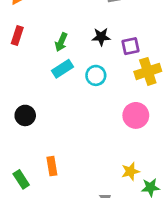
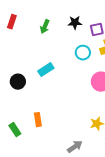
cyan rectangle: (63, 69) -> (46, 70), moved
cyan circle: (96, 75) -> (83, 53), moved

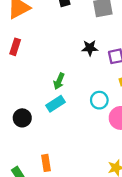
green arrow: (45, 27) -> (59, 81), moved
cyan circle: (83, 53) -> (99, 100), moved

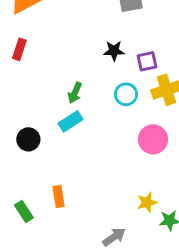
cyan circle: (99, 100) -> (126, 94), moved

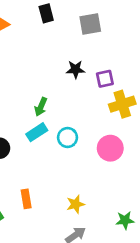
cyan circle: (126, 94) -> (68, 137), moved
yellow star: (147, 202) -> (76, 204), moved

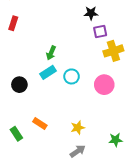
black star: (76, 69) -> (91, 13), moved
orange rectangle: (26, 199) -> (40, 123), turned -48

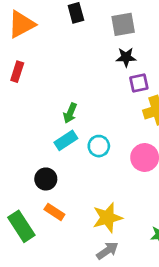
black circle: (19, 85) -> (46, 179), moved
yellow star: (78, 128) -> (107, 218), size x1.5
green rectangle: (16, 134) -> (21, 226), size x1.5

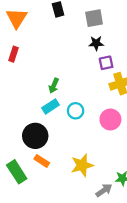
orange triangle: (21, 24) -> (17, 18), turned -30
black circle: (46, 179) -> (35, 136), size x1.5
gray arrow: (107, 251) -> (104, 190), moved

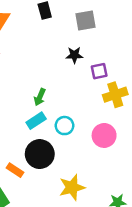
black star: (96, 43) -> (74, 55), moved
black circle: (35, 136) -> (40, 154), moved
orange rectangle: (42, 161) -> (15, 170), moved

